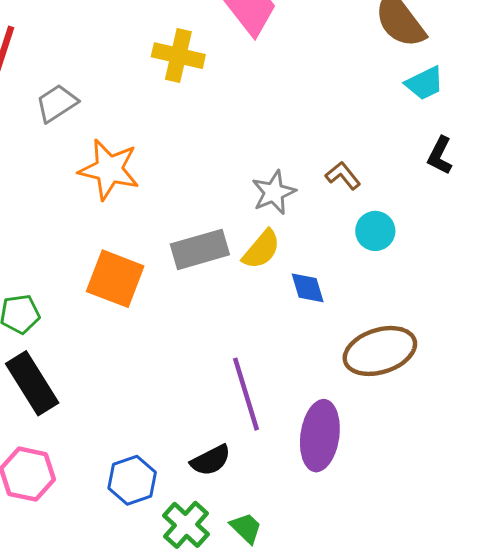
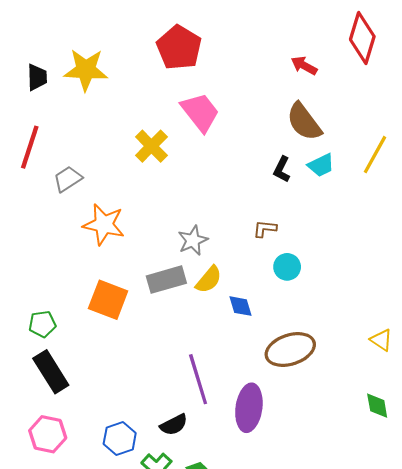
yellow cross: (178, 56) -> (151, 146), turned 32
black L-shape: (440, 156) -> (282, 169), moved
brown L-shape: (343, 176) -> (265, 229), turned -45
gray star: (274, 192) -> (193, 240), moved

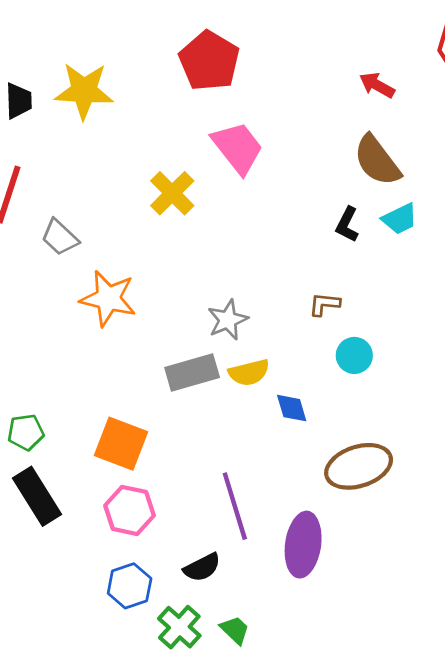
gray trapezoid: (68, 179) -> (60, 237), turned -104
yellow semicircle: (209, 280) -> (249, 372), turned 36
orange square: (108, 300) -> (121, 444), moved
pink hexagon: (48, 434) -> (130, 510), moved

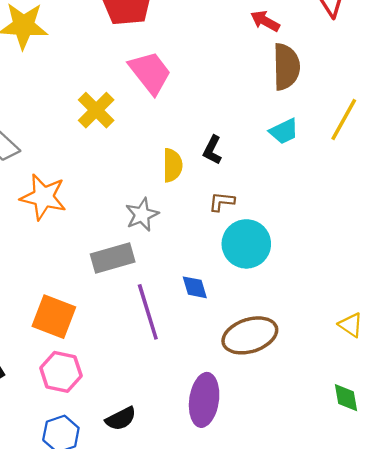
brown semicircle: (377, 161) -> (286, 67), moved, turned -144
black L-shape: (347, 225) -> (212, 150), moved
cyan circle: (354, 355) -> (246, 244), size x1.6
yellow semicircle: (249, 372) -> (172, 165), moved, turned -76
purple line: (235, 506) -> (148, 312), moved

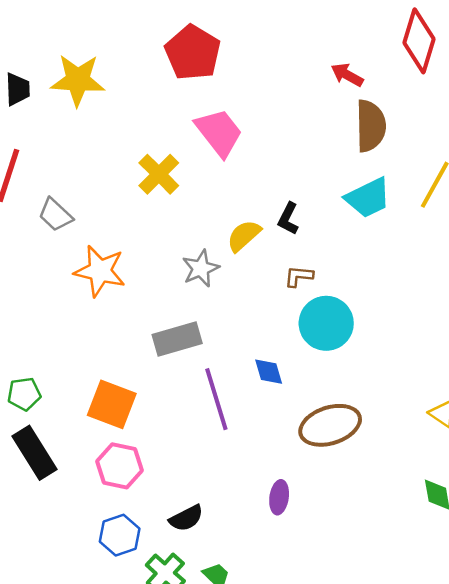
cyan trapezoid: (284, 131) -> (368, 198), size x1.4
yellow semicircle: (172, 165) -> (244, 236), turned -132
gray star: (142, 215) -> (201, 268), moved
purple ellipse: (204, 400) -> (279, 497), size x0.6

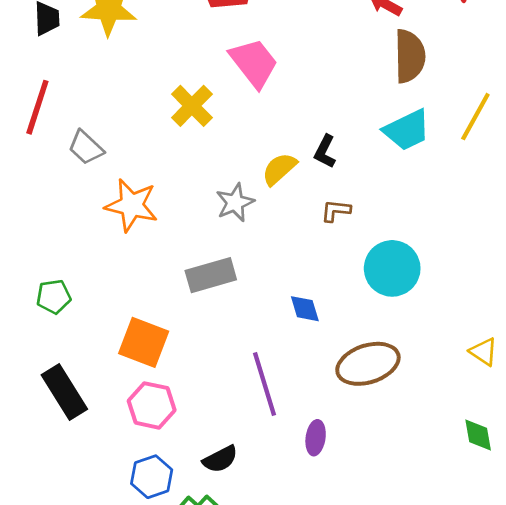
cyan circle: (326, 323) -> (392, 268), moved
green pentagon: (24, 394) -> (54, 297), moved
purple line: (216, 399) -> (265, 384), moved

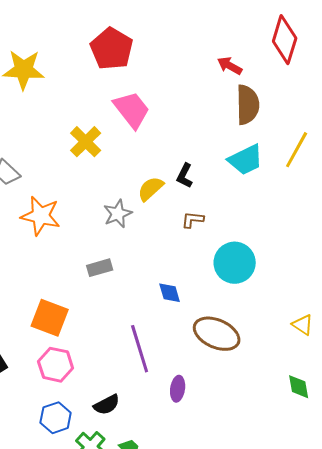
gray rectangle: (211, 275) -> (100, 268), size x0.7
brown ellipse: (368, 364) -> (217, 334), turned 42

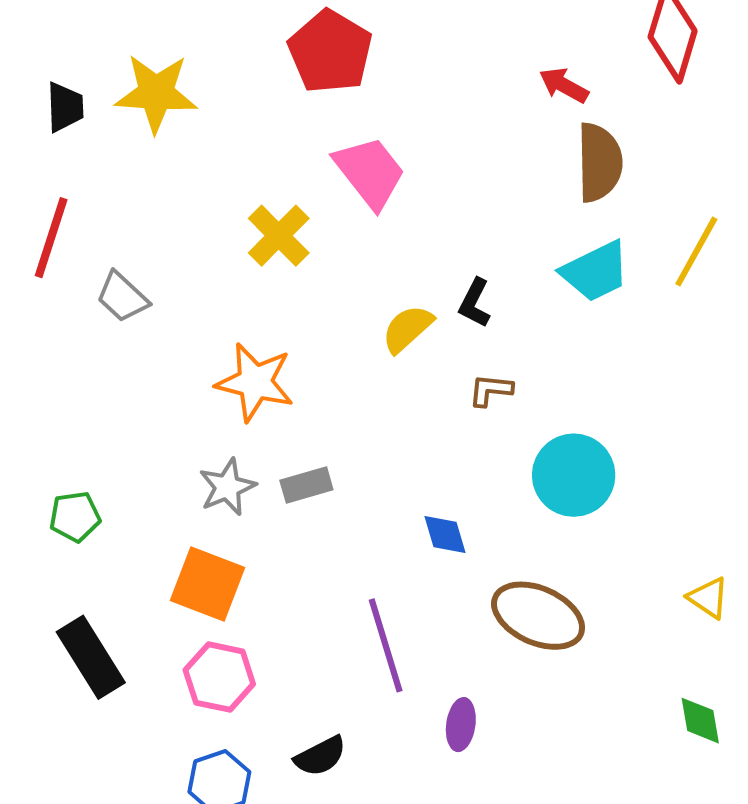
gray star: (118, 214) -> (227, 487), moved
orange star: (41, 216) -> (255, 382), moved

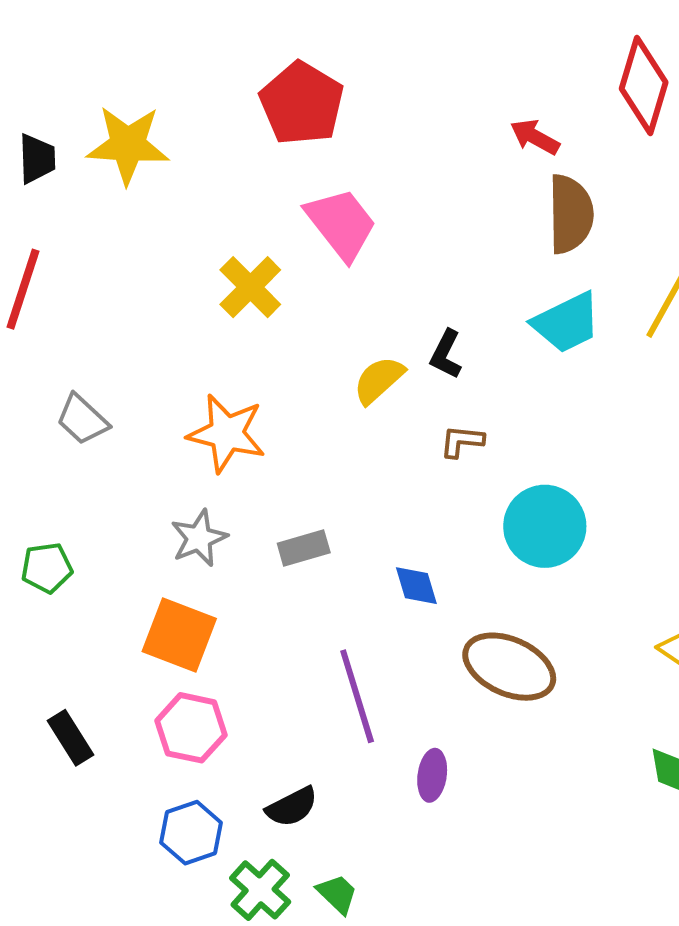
gray trapezoid: (122, 297) -> (82, 420), moved
gray rectangle: (306, 485) -> (304, 548), moved
black rectangle: (91, 657) -> (70, 738), moved, size x0.7

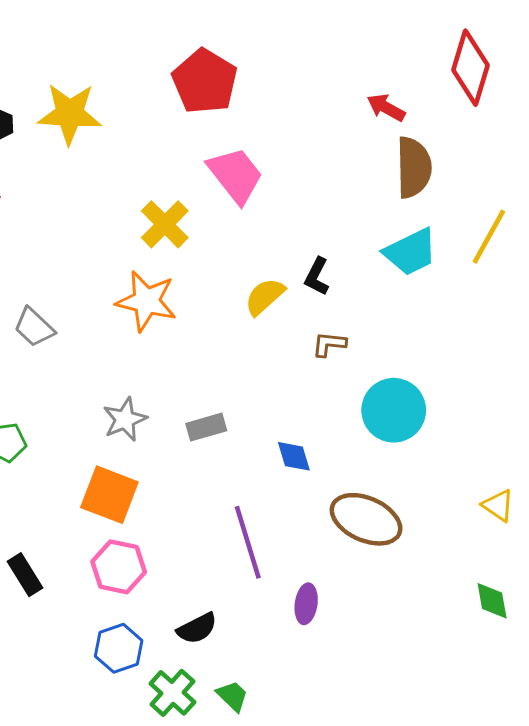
orange star: (227, 433) -> (146, 301), moved

